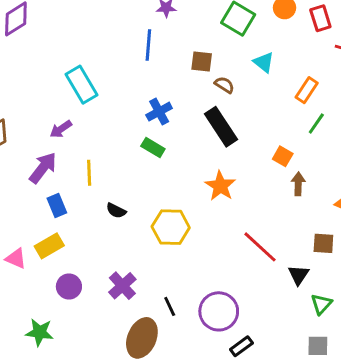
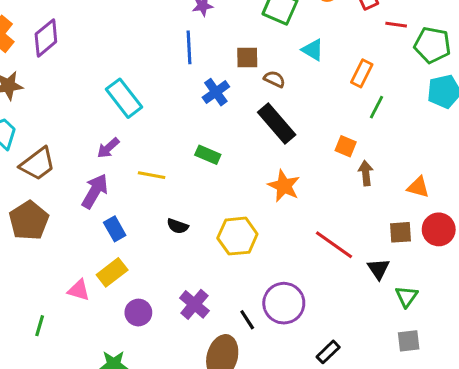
blue cross: (159, 112) -> (216, 92), moved
yellow line: (89, 173) -> (152, 175), moved, turned -70
purple circle: (219, 311) -> (284, 303), moved

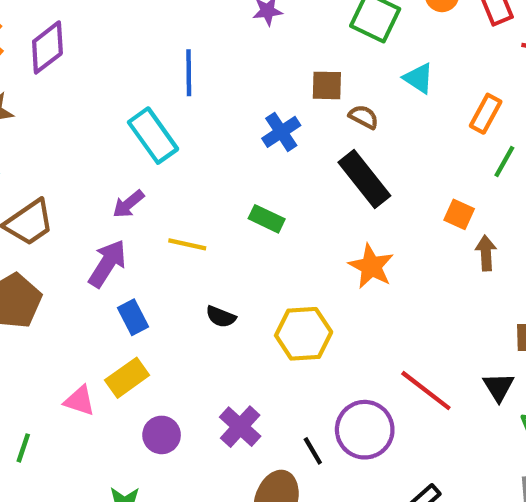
blue line: (189, 47) -> (189, 73), moved
red line: (334, 245) -> (426, 391), moved

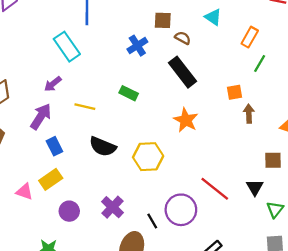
orange square: (459, 214) -> (234, 92), turned -35
black semicircle: (221, 317) -> (103, 147), size x1.6

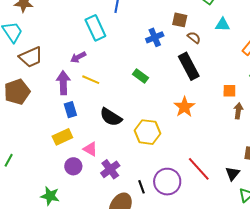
cyan triangle: (213, 17) -> (223, 25), turned -42
yellow line: (85, 107) -> (91, 80), moved
purple arrow: (41, 116) -> (63, 83), turned -45
pink triangle: (24, 192) -> (90, 149), moved

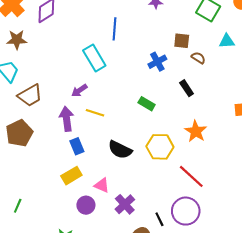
black rectangle: (189, 66) -> (187, 88), moved, size x0.6
yellow hexagon: (147, 132) -> (160, 147), moved
red line: (199, 169) -> (191, 176), moved

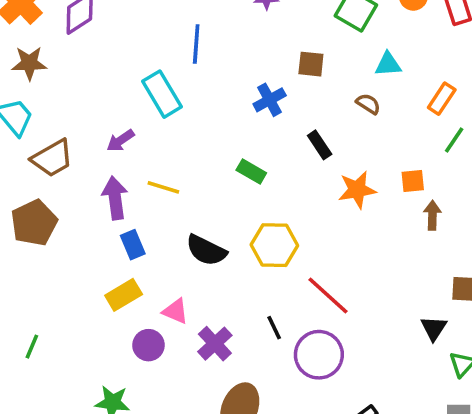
brown semicircle: (198, 58) -> (368, 104), moved
purple arrow: (79, 91) -> (121, 141), moved
orange star: (196, 131) -> (357, 190), moved, turned 30
black line: (159, 219) -> (274, 328), moved

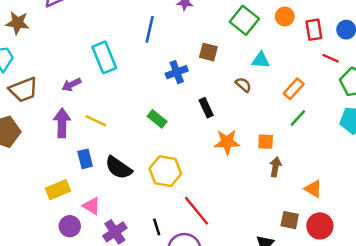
blue line: (196, 44) -> (150, 29), moved
blue rectangle: (133, 245) -> (85, 159), moved

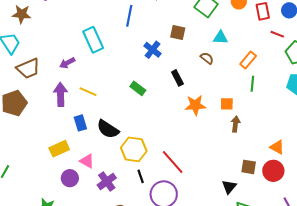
blue cross: (177, 72) -> (152, 50), turned -30
green line: (298, 118) -> (252, 84), turned -35
yellow hexagon: (165, 171) -> (134, 149), moved
orange triangle: (313, 189) -> (277, 147), moved

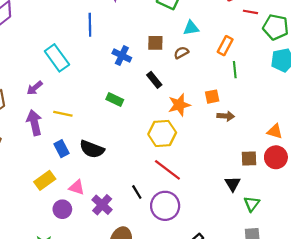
brown square: (178, 33) -> (155, 43), moved
brown semicircle: (207, 58) -> (181, 53), turned -56
brown arrow: (235, 124) -> (226, 116), turned 98
yellow hexagon: (134, 149) -> (162, 133), moved

